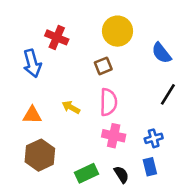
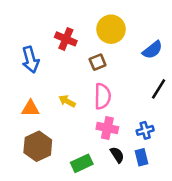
red cross: (57, 37) -> (66, 39), moved
blue semicircle: (161, 53) -> (152, 50), turned -90
black semicircle: (121, 174) -> (117, 155), moved

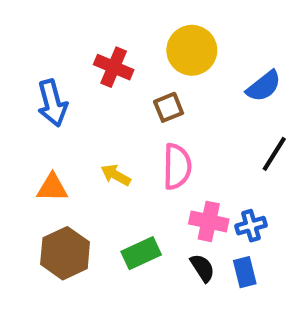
pink cross: (107, 128) -> (209, 221), moved
green rectangle: (82, 163) -> (141, 253), moved

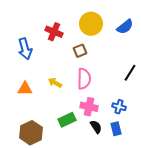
blue semicircle: (264, 86) -> (125, 27), moved
pink cross: (209, 221) -> (89, 107), moved
blue cross: (251, 226) -> (119, 107), turned 32
brown hexagon: (65, 253) -> (31, 133), moved

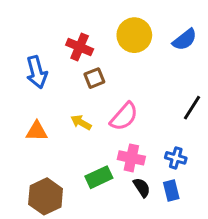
brown square: (80, 51) -> (94, 78), moved
pink semicircle: (84, 79) -> (124, 116), turned 40

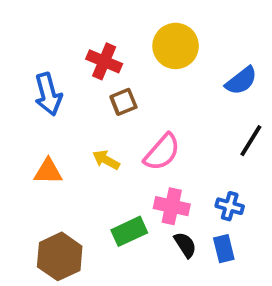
blue semicircle: (185, 40) -> (241, 81), moved

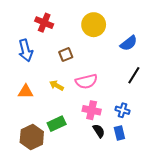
red cross: (104, 61) -> (44, 23), moved
pink semicircle: (162, 152) -> (86, 81), turned 35
green rectangle: (129, 231) -> (57, 124), moved

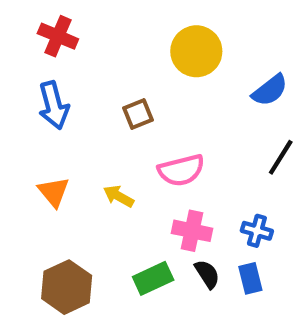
red cross: (44, 23) -> (58, 36), moved
yellow arrow: (57, 85) -> (118, 196), moved
orange triangle: (26, 92) -> (54, 192), turned 49
green rectangle: (57, 124) -> (153, 278), moved

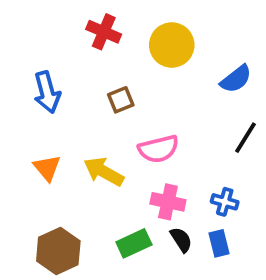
red cross: (58, 36) -> (104, 32), moved
yellow arrow: (118, 196) -> (104, 172), size x1.5

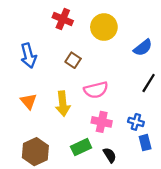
brown square: (121, 100) -> (73, 60), turned -35
yellow arrow: (104, 172) -> (63, 104), turned -125
black semicircle: (181, 240) -> (110, 155), moved
blue rectangle: (219, 243) -> (145, 143), moved

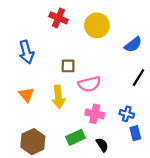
brown square: (73, 60) -> (68, 66), moved, turned -32

